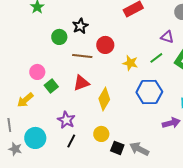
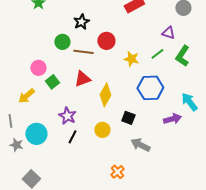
green circle: (59, 37) -> (62, 42), moved
black square: (117, 148) -> (128, 118), moved

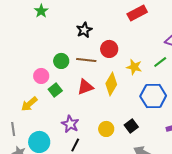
green circle: (62, 42) -> (61, 61), moved
yellow diamond: (105, 95) -> (111, 84), moved
black square: (128, 118) -> (131, 126), turned 32
yellow circle: (102, 130) -> (106, 129), moved

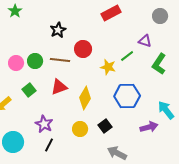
green line: (160, 62) -> (127, 56), moved
pink circle: (41, 76) -> (16, 63), moved
yellow diamond: (111, 84) -> (85, 98), moved

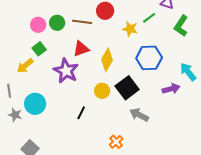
green square: (29, 90) -> (39, 49), moved
purple star: (44, 124) -> (66, 71), moved, size x1.4
black square: (105, 126) -> (127, 88), size x1.6
black line: (49, 145) -> (81, 113), moved

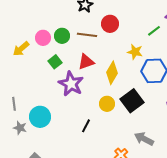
yellow star: (130, 29) -> (135, 52), moved
green square: (39, 49) -> (55, 62), moved
yellow arrow: (25, 66) -> (21, 49), moved
gray arrow: (139, 115) -> (144, 139), moved

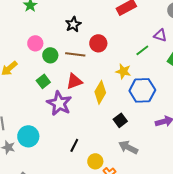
pink circle: (43, 38) -> (35, 43), moved
black square: (132, 101) -> (120, 120), size x0.6
yellow circle: (107, 104) -> (95, 161), moved
gray arrow: (144, 139) -> (128, 147), moved

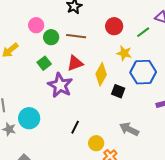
red circle: (98, 43) -> (114, 26), moved
black square: (120, 120) -> (118, 91), moved, turned -32

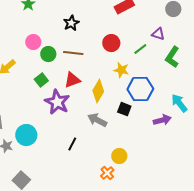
black square: (118, 91) -> (124, 109), moved
gray arrow: (129, 129) -> (97, 120), moved
yellow circle: (96, 143) -> (119, 156), moved

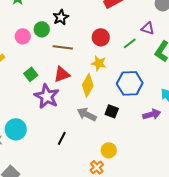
green circle: (48, 54) -> (42, 29), moved
yellow star: (121, 70) -> (99, 63), moved
black square: (124, 109) -> (112, 111), moved

